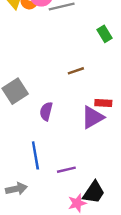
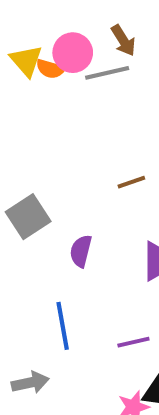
purple line: (66, 170) -> (133, 342), moved

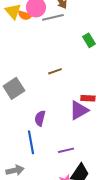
brown line: (131, 182) -> (55, 71), moved
purple semicircle: (81, 251) -> (40, 118), moved

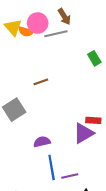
brown line: (55, 71) -> (41, 82), moved
purple semicircle: (40, 118) -> (42, 142), turned 63
blue line: (31, 142) -> (52, 167), moved

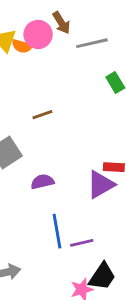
brown arrow: (64, 17) -> (61, 23), moved
gray line: (56, 34) -> (92, 43), moved
purple semicircle: (42, 142) -> (42, 182), moved

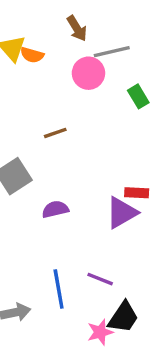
pink circle: (38, 34) -> (88, 73), moved
blue line: (57, 231) -> (59, 289), moved
purple line: (82, 243) -> (100, 279), turned 35

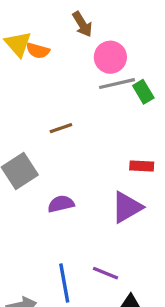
gray line: (112, 52) -> (117, 84), moved
pink circle: (88, 73) -> (110, 57), moved
red rectangle: (137, 193) -> (142, 166), moved

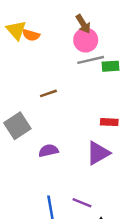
brown arrow: (82, 24) -> (83, 24), moved
green rectangle: (143, 92) -> (110, 66), turned -63

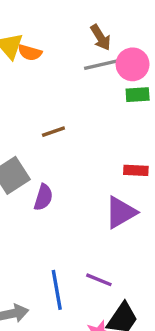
pink circle: (86, 40) -> (133, 64), moved
gray line: (91, 60) -> (102, 64), moved
purple semicircle: (48, 151) -> (43, 197), moved, turned 120

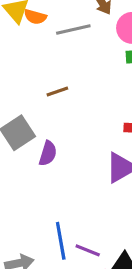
gray line: (102, 64) -> (73, 29), moved
purple line: (99, 280) -> (88, 250), moved

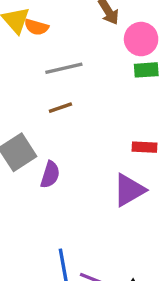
gray line: (73, 29) -> (64, 68), moved

